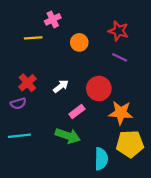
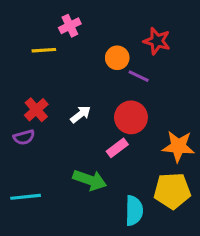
orange circle: (79, 42) -> (117, 58), moved
purple line: (120, 57) -> (139, 76), moved
pink rectangle: (77, 112) -> (117, 148), moved
orange star: (121, 113) -> (178, 146), moved
cyan line: (19, 136) -> (26, 197), moved

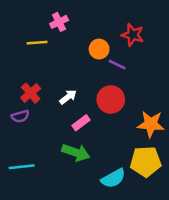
pink rectangle: (117, 148) -> (81, 123), moved
cyan semicircle: (134, 211) -> (113, 178), turned 60

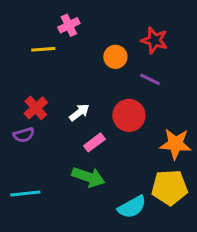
purple line: (117, 65) -> (150, 79), moved

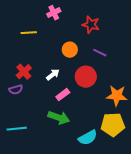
pink cross: (69, 25) -> (54, 13), moved
red star: (154, 40) -> (91, 25), moved
orange circle: (115, 57) -> (70, 50), moved

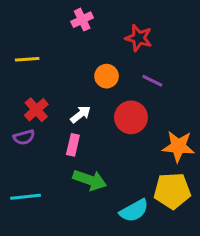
yellow line: (29, 33) -> (27, 59), moved
pink rectangle: (63, 95) -> (73, 145), moved, turned -40

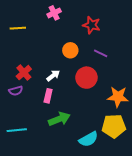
yellow line: (27, 59) -> (18, 28), moved
green arrow: (90, 180) -> (59, 119), turned -40

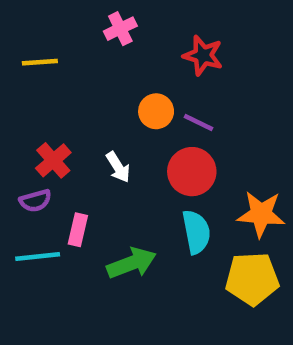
purple line: (101, 53) -> (199, 122), moved
white arrow: (53, 76) -> (118, 167), turned 96
pink rectangle: (48, 96) -> (78, 230), moved
cyan line: (17, 130) -> (38, 256), moved
cyan semicircle: (89, 139) -> (196, 232), moved, turned -72

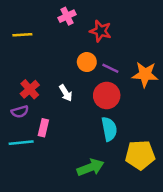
red star: (203, 55) -> (100, 31), moved
orange star: (261, 214) -> (145, 74), moved
green arrow: (131, 263) -> (91, 167), moved

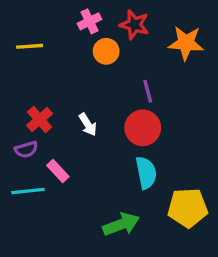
red star: (100, 31) -> (134, 25), moved
orange circle: (87, 62) -> (106, 51), moved
purple line: (110, 68) -> (148, 91), turned 49
orange star: (145, 74) -> (186, 43), moved
pink rectangle: (43, 128) -> (58, 171), turned -56

